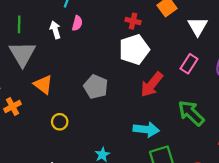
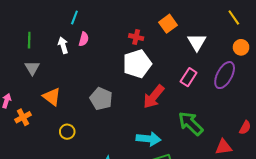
gray triangle: (22, 54) -> (32, 68), size x0.6

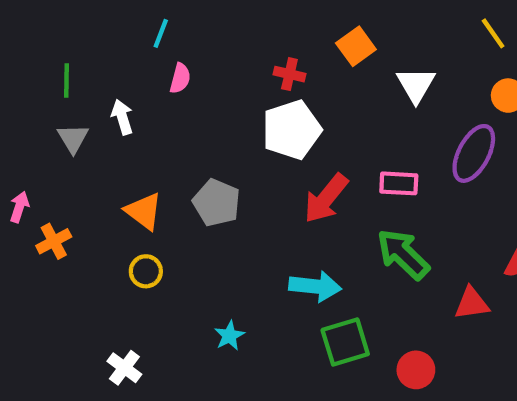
white arrow: (63, 45) -> (122, 117), moved
pink rectangle: (189, 77) -> (399, 183), moved, turned 60
orange triangle: (52, 97) -> (144, 211), moved

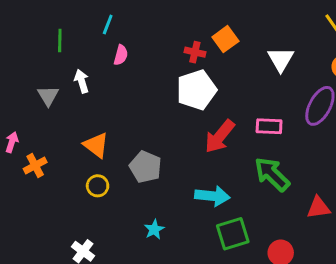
orange square: (356, 46) -> (225, 39), moved
green line: (67, 81) -> (60, 41), moved
gray pentagon: (217, 203) -> (146, 167), moved

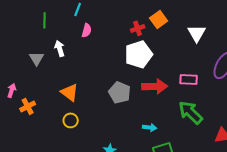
red cross: (195, 52) -> (138, 28), turned -32
red arrow: (220, 136) -> (155, 86), turned -130
gray pentagon: (146, 167) -> (120, 92), moved
cyan arrow: (212, 196) -> (150, 127), size x0.6

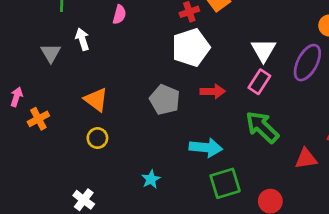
white triangle: (197, 33) -> (263, 50), moved
pink rectangle: (189, 79) -> (259, 82), turned -60
red arrow: (155, 86) -> (213, 91), size x0.7
cyan arrow: (150, 127) -> (206, 148), size x1.6

